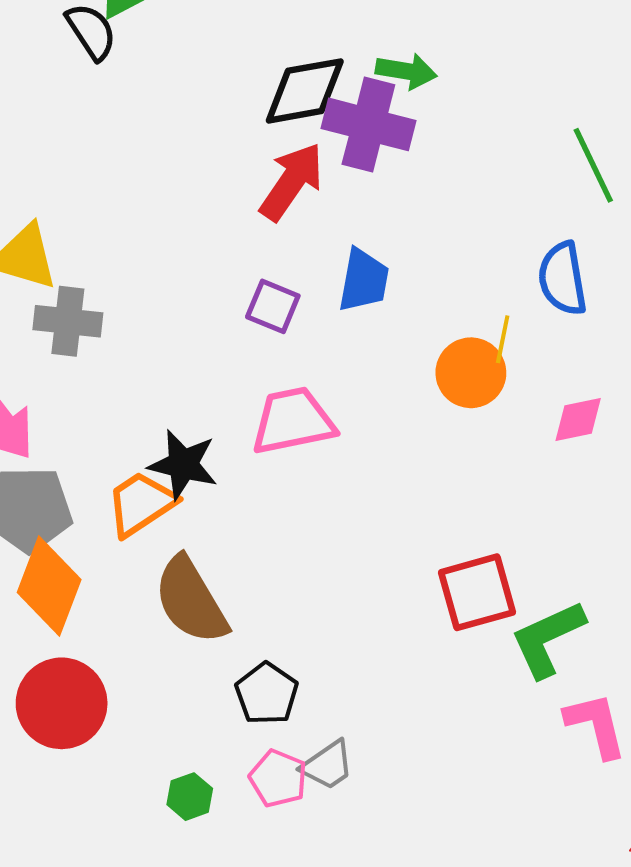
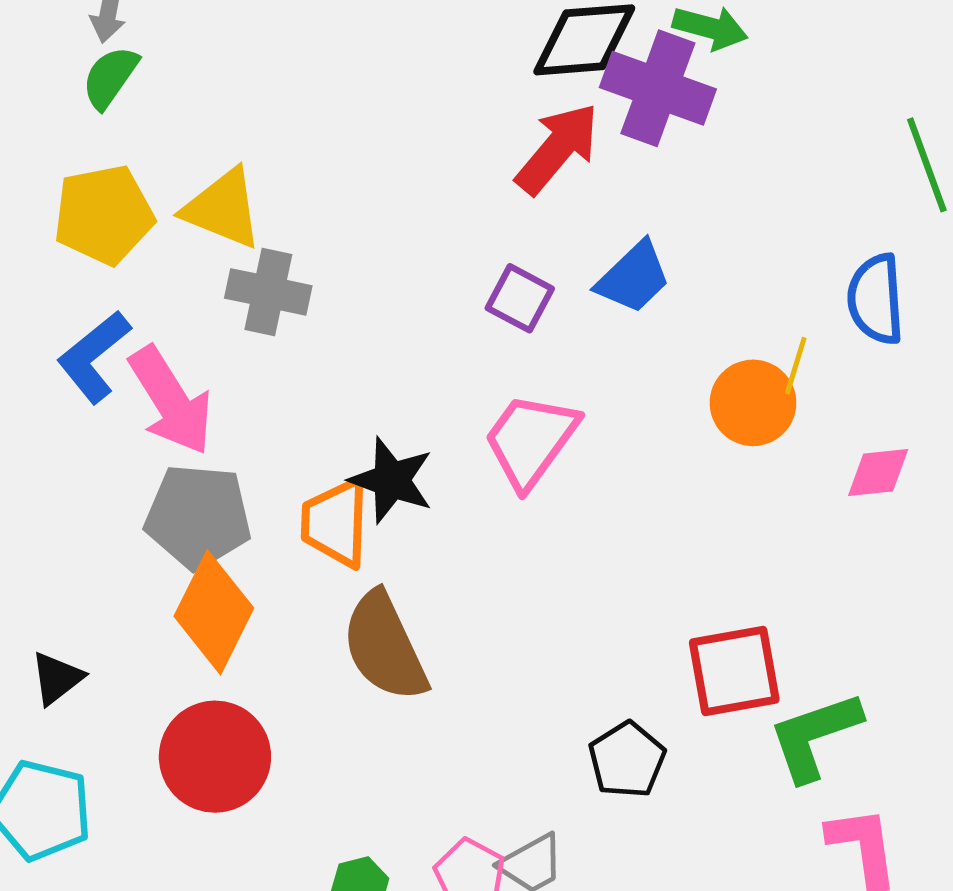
blue trapezoid: (364, 280) -> (633, 277), turned 30
pink trapezoid: (293, 421) -> (531, 440), turned -48
orange trapezoid: (141, 504) -> (336, 523), turned -60
black pentagon: (267, 694) -> (627, 760), moved

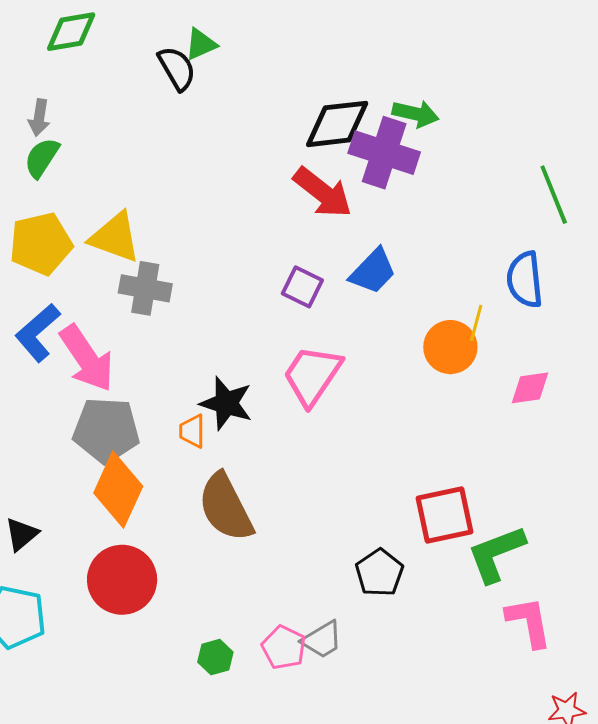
red arrow: (557, 149) -> (323, 193), turned 90
orange trapezoid: (336, 523) -> (192, 431), size x0.6

